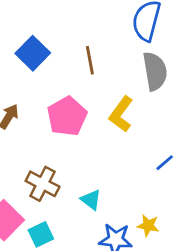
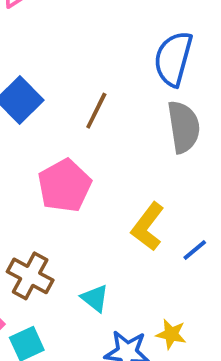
brown line: (90, 60) -> (96, 111), turned 36
yellow L-shape: (121, 114) -> (148, 227), moved

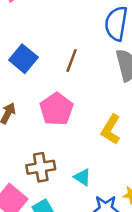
brown cross: (30, 276) -> (41, 167), turned -32

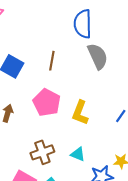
yellow L-shape: (111, 129) -> (80, 113), moved

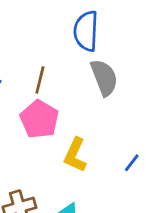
pink pentagon: (47, 103) -> (39, 119), moved

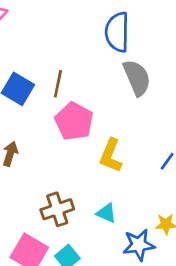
brown line: (40, 80) -> (58, 84), moved

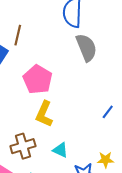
brown line: (58, 84) -> (18, 35), moved
yellow L-shape: (111, 155) -> (44, 114), moved

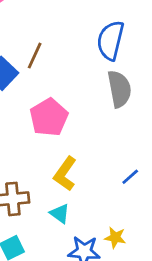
yellow L-shape: (44, 114) -> (65, 174), moved

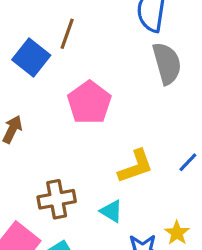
yellow L-shape: (65, 174) -> (136, 166), moved, turned -140
yellow star: (115, 238) -> (177, 233), turned 30

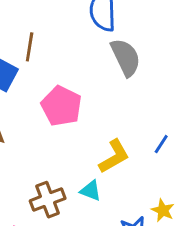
cyan triangle: (111, 211) -> (91, 191), moved

